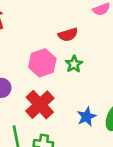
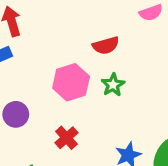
red cross: (40, 105) -> (66, 138), size x0.6

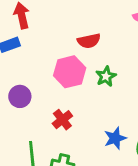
red semicircle: (106, 45) -> (89, 41), moved

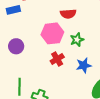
red cross: (62, 120) -> (57, 59), moved
blue star: (115, 138) -> (84, 65), moved

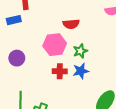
red cross: (57, 59) -> (60, 71), turned 32
blue star: (84, 65) -> (81, 71), moved

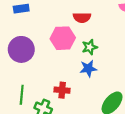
purple circle: (17, 58) -> (21, 49), size x1.5
red cross: (60, 71) -> (62, 90), moved

